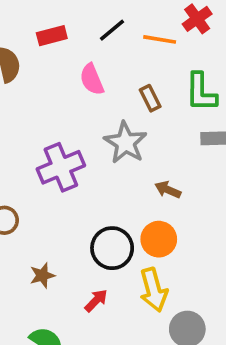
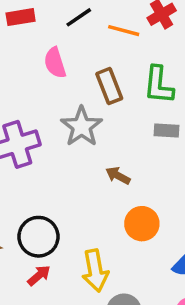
brown rectangle: (150, 98) -> (109, 86), size x1.4
orange circle: (159, 239) -> (142, 224), moved
black circle: (112, 248) -> (38, 237), moved

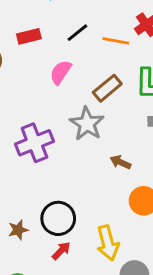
pink semicircle: (55, 63) -> (61, 72), turned 55
brown rectangle: (109, 86) -> (107, 88), turned 76

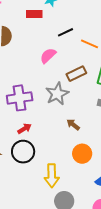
red rectangle: (29, 36) -> (34, 14), moved
red arrow: (61, 251) -> (24, 129), moved

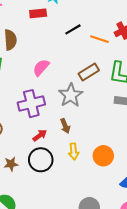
pink semicircle: (48, 56) -> (41, 68), moved
brown arrow: (73, 125) -> (65, 126), moved, turned -144
yellow arrow: (52, 176) -> (74, 151), moved, size x0.7

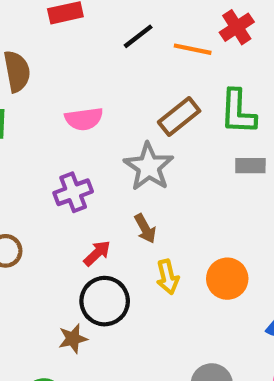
pink semicircle: (41, 68) -> (84, 119), turned -132
purple cross: (31, 104) -> (73, 192), size x0.7
brown star: (11, 164) -> (73, 339), moved

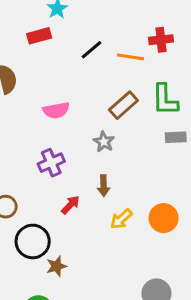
red cross: (237, 27) -> (161, 40), turned 30
gray star: (149, 167) -> (104, 142), size x0.6
brown arrow: (145, 229) -> (104, 186), turned 30
yellow arrow: (168, 277) -> (121, 219), turned 65
black circle: (105, 301) -> (33, 241), moved

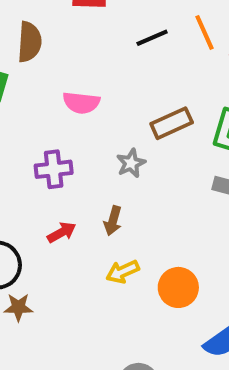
orange line: (131, 57) -> (205, 32), moved, turned 40

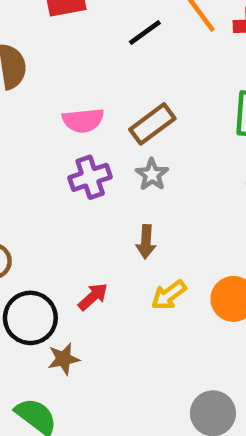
brown rectangle: (172, 123) -> (152, 124), moved
purple cross: (54, 169) -> (90, 177), moved
red arrow: (62, 232) -> (93, 297), moved

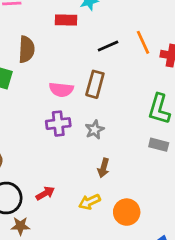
brown rectangle: (152, 124) -> (95, 84), moved, turned -50
brown arrow: (146, 242) -> (103, 168), moved

